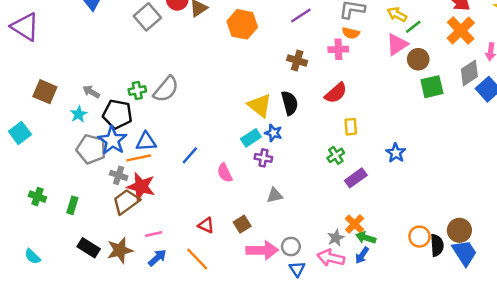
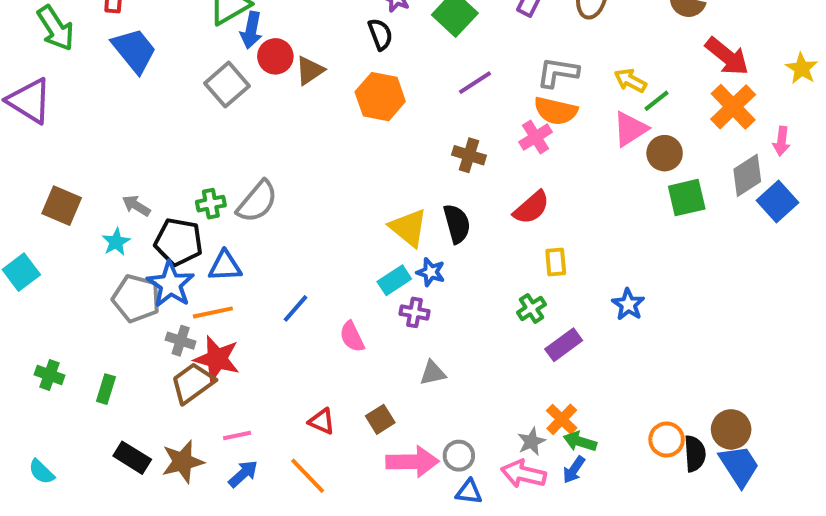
orange semicircle: (351, 33) -> (556, 111), size x1.5
pink cross: (338, 49) -> (536, 137), turned -30
blue triangle: (146, 142) -> (225, 266), moved
blue triangle: (297, 269) -> (469, 492), turned -49

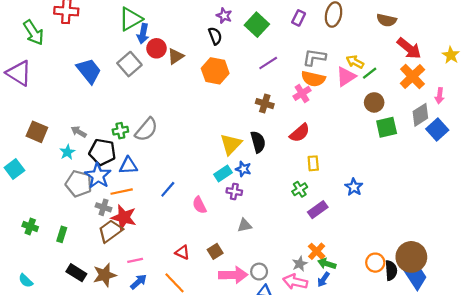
blue trapezoid: (134, 50) -> (89, 71), moved
pink triangle: (630, 129) -> (346, 77), moved
yellow triangle: (408, 228) -> (231, 144), turned 35
brown circle: (731, 429) -> (411, 257), size x1.4

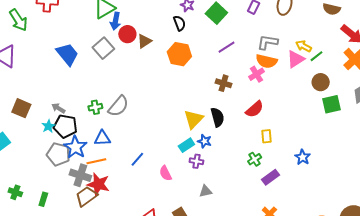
black pentagon: (102, 152) -> (65, 126), moved
gray cross: (104, 207) -> (80, 175), size x1.5

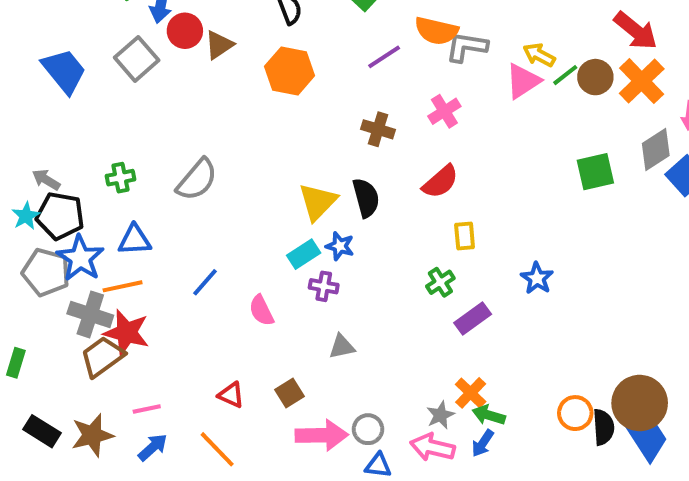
orange semicircle: (267, 61) -> (436, 31), moved
brown circle: (321, 82) -> (595, 77), moved
gray semicircle: (118, 106) -> (197, 180), moved

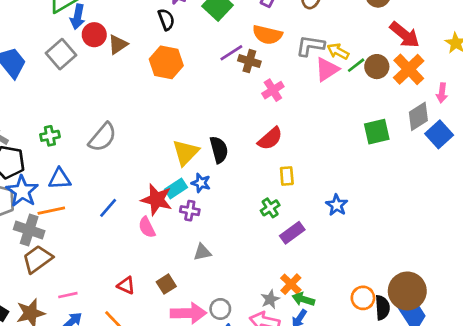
gray L-shape: (467, 47) -> (310, 46), moved
brown cross: (378, 129) -> (249, 61), moved
red star: (127, 333) -> (157, 200), moved

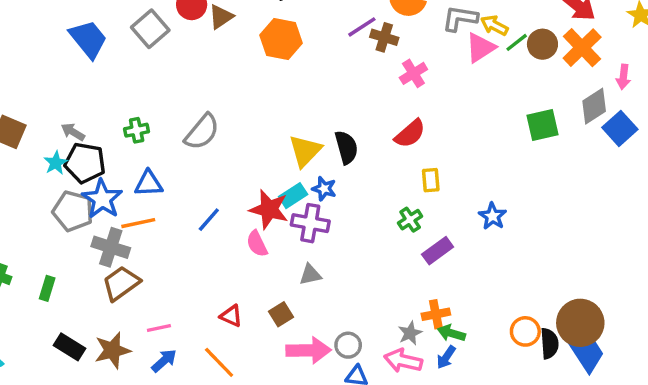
purple cross: (190, 211) -> (310, 223), size x1.5
gray triangle: (202, 252) -> (310, 275), moved
orange cross: (291, 284) -> (436, 314), turned 35

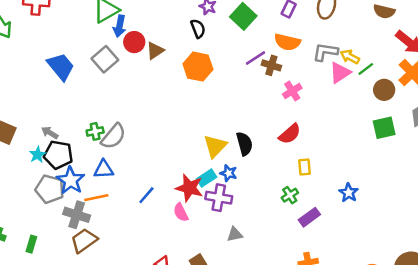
brown circle: (542, 44) -> (384, 90), moved
gray semicircle: (202, 132) -> (113, 136), moved
gray triangle: (310, 275) -> (235, 234), moved

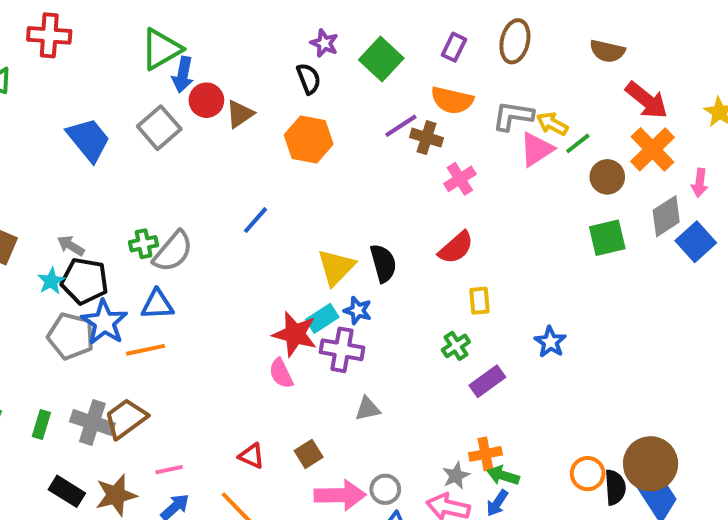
blue line: (146, 195) -> (256, 220), moved
gray cross: (77, 215) -> (92, 422), moved

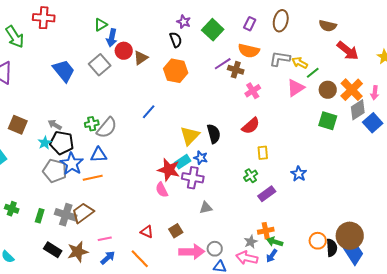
green triangle: (161, 49) -> (101, 25), size x0.6
pink triangle: (537, 149) -> (296, 88), moved
orange cross: (652, 149) -> (352, 90), moved
green square: (607, 238) -> (328, 121), turned 30

